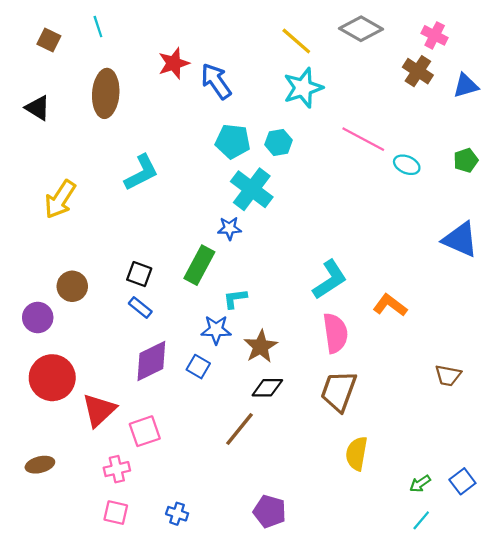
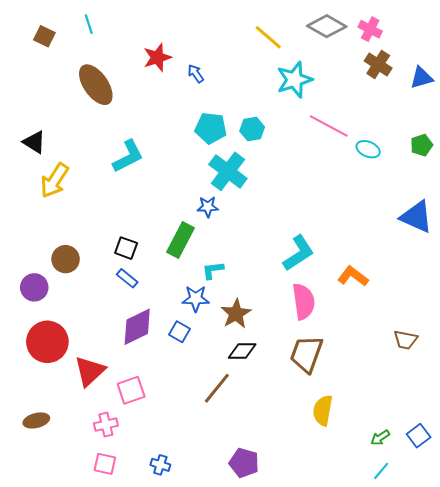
pink cross: (435, 35) -> (370, 29), moved
blue arrow: (216, 81) -> (196, 74), size x0.6
cyan star: (303, 88) -> (294, 80), moved
brown ellipse: (106, 93) -> (96, 85), turned -39
black triangle: (38, 108) -> (34, 142), moved

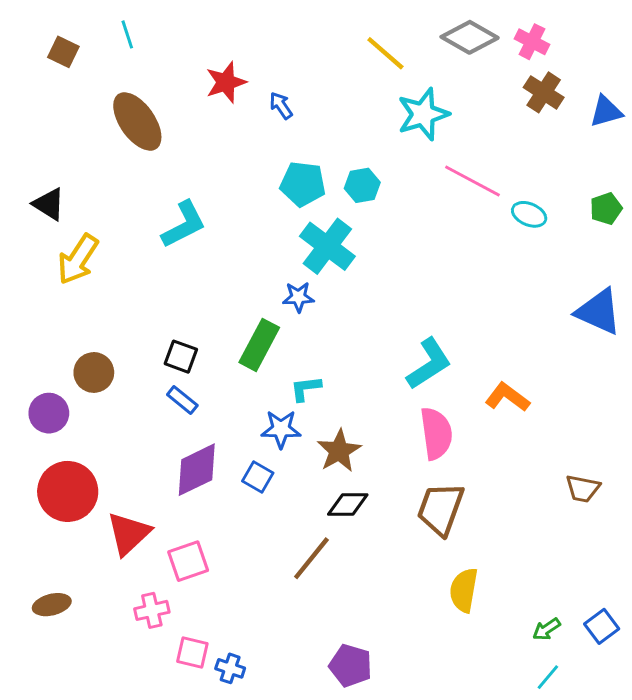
pink square: (105, 464) -> (192, 652), moved

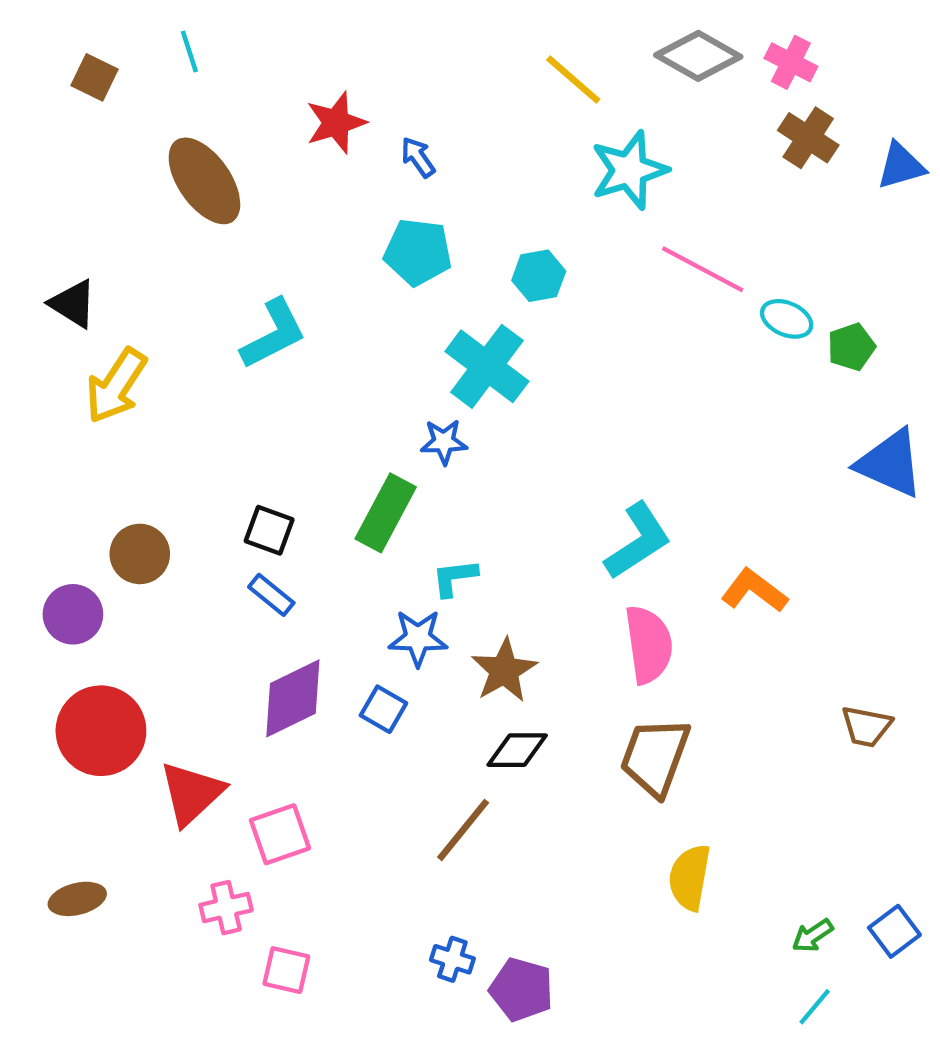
cyan pentagon: (303, 184) -> (418, 252), moved
green pentagon: (606, 209) -> (851, 347), moved
blue cross: (230, 668) -> (452, 959), moved

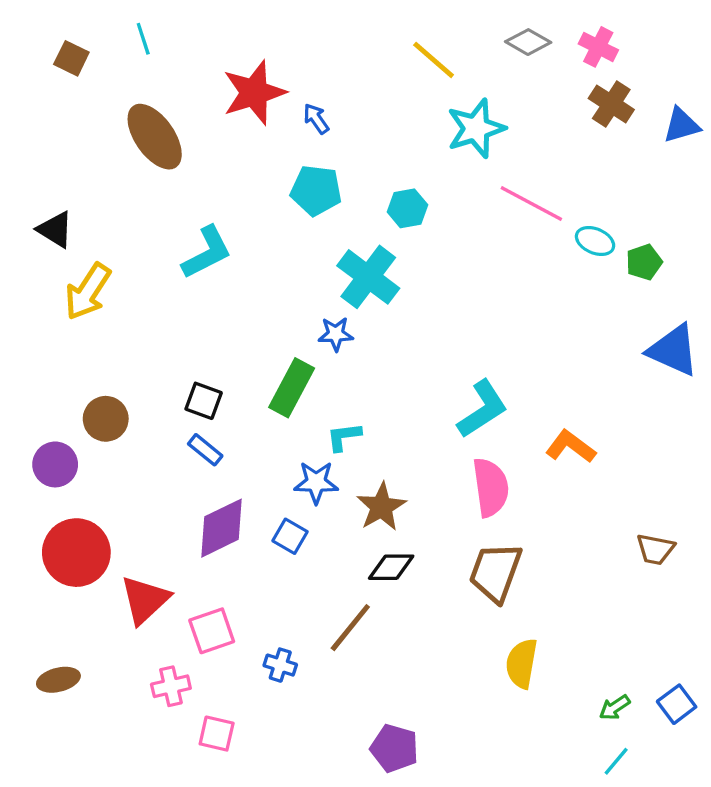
gray diamond: (698, 56) -> (528, 42), size x0.7
red star: (336, 123) -> (254, 93), size x1.4
blue cross: (452, 959) -> (280, 665), moved

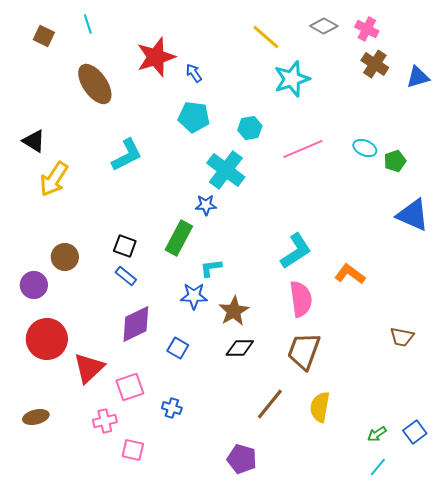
pink line: (531, 203) -> (303, 149), moved, turned -51
blue square: (290, 536) -> (178, 348), moved
brown line: (350, 628) -> (270, 404), moved

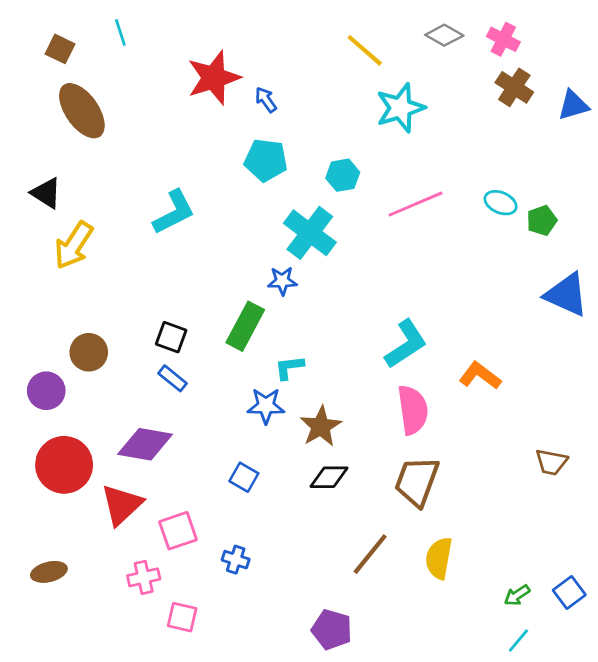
brown ellipse: (95, 84) -> (82, 111), moved
purple diamond: (136, 324) -> (145, 444), moved, turned 36

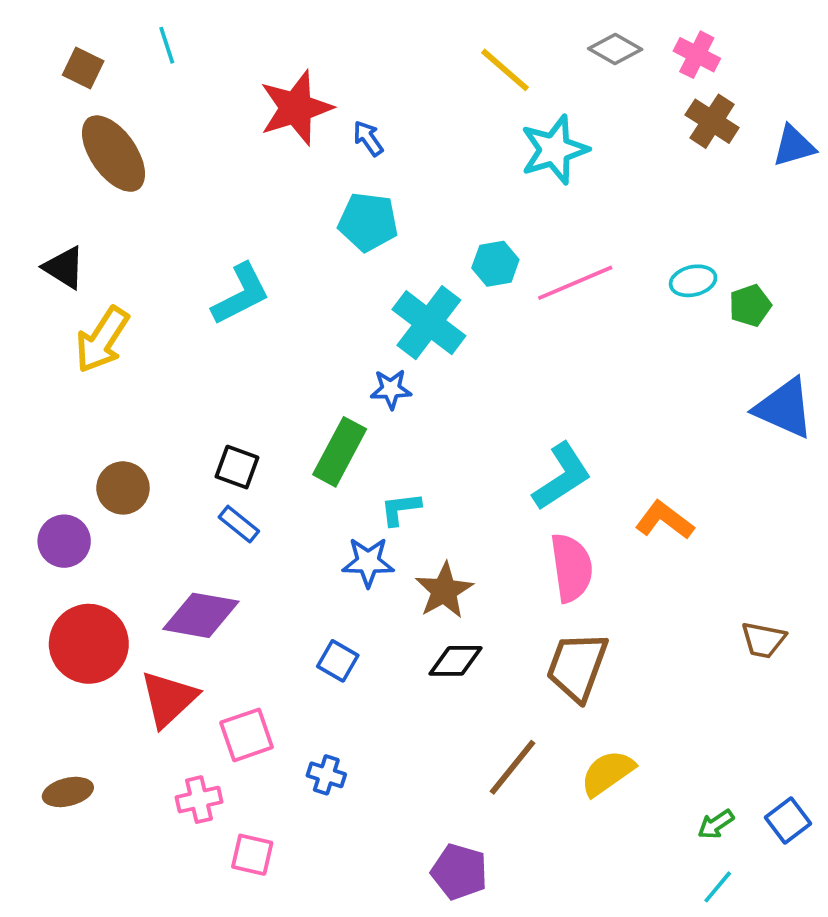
cyan hexagon: (343, 175) -> (495, 264), moved
cyan ellipse: (501, 203) -> (693, 281), turned -36
yellow semicircle: (439, 558) -> (608, 773), turned 45

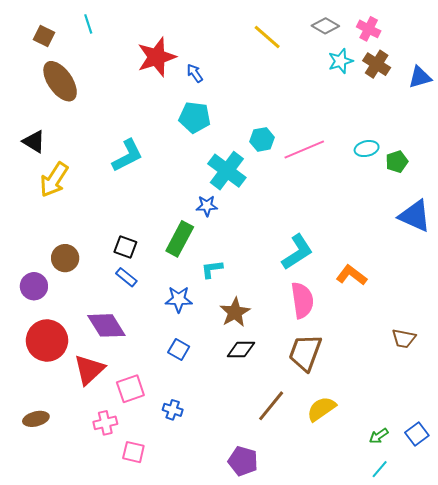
cyan star: (554, 150) -> (340, 61), moved, size x0.7
blue star: (368, 562) -> (179, 299), moved
purple diamond: (201, 615) -> (106, 325), turned 48

